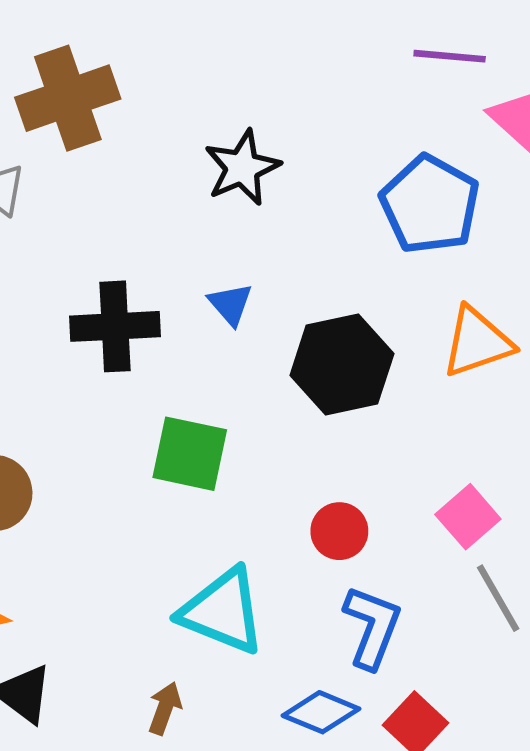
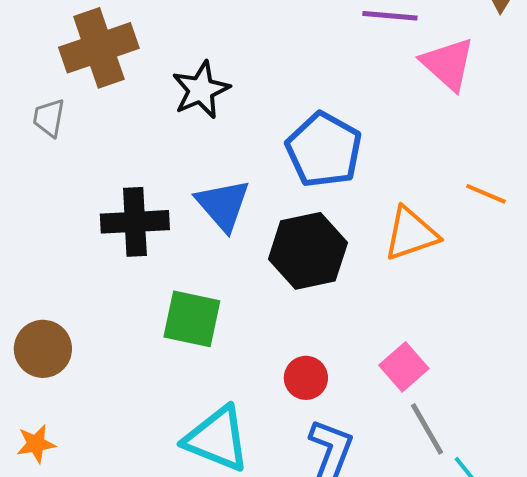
black star: (242, 168) -> (201, 90), moved
blue pentagon: (430, 204) -> (324, 150), moved
blue triangle: (230, 304) -> (223, 205), size x1.6

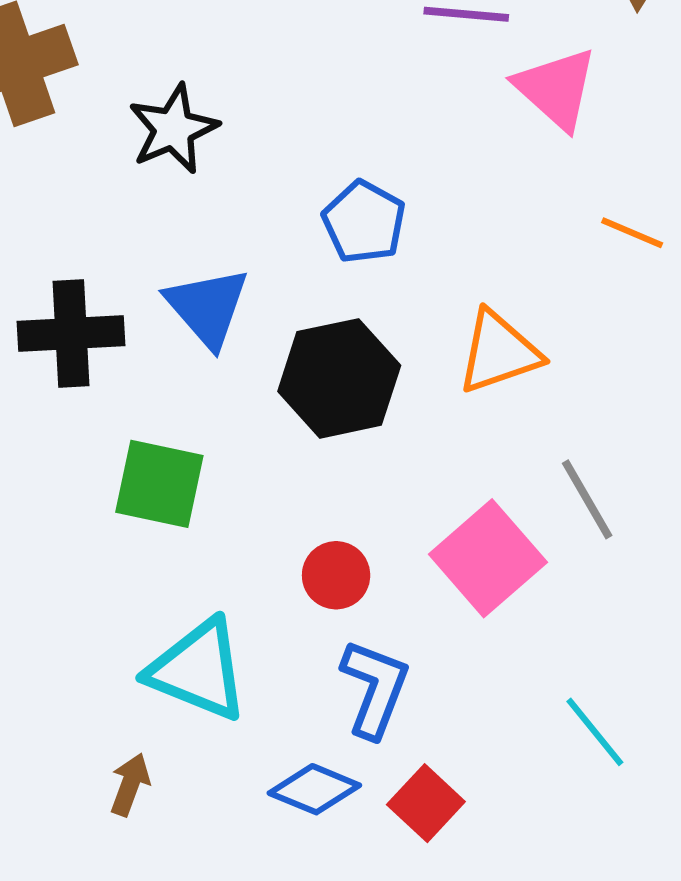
blue pentagon: (324, 150) -> (364, 222), size x0.7
orange line: (486, 194) -> (632, 233), moved
pink square: (404, 367) -> (488, 558), size x1.5
gray line: (427, 429) -> (587, 499), moved

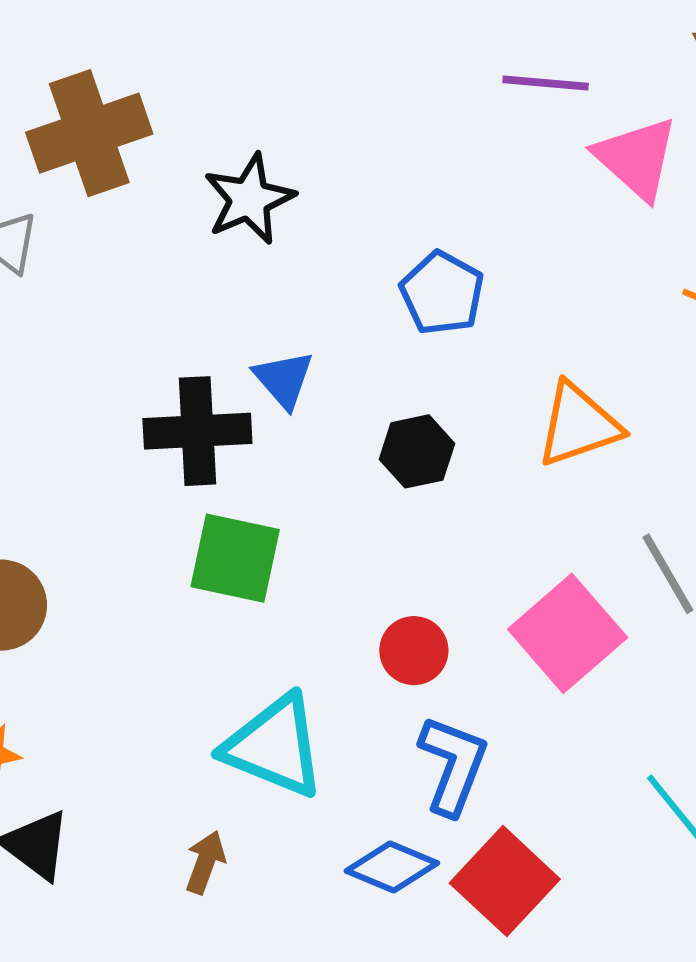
blue triangle: (207, 307) -> (284, 379), size x0.7
black cross: (71, 334) -> (197, 431), moved
black hexagon: (339, 378) -> (417, 451), size x0.6
red square: (426, 803) -> (505, 881), size x1.4

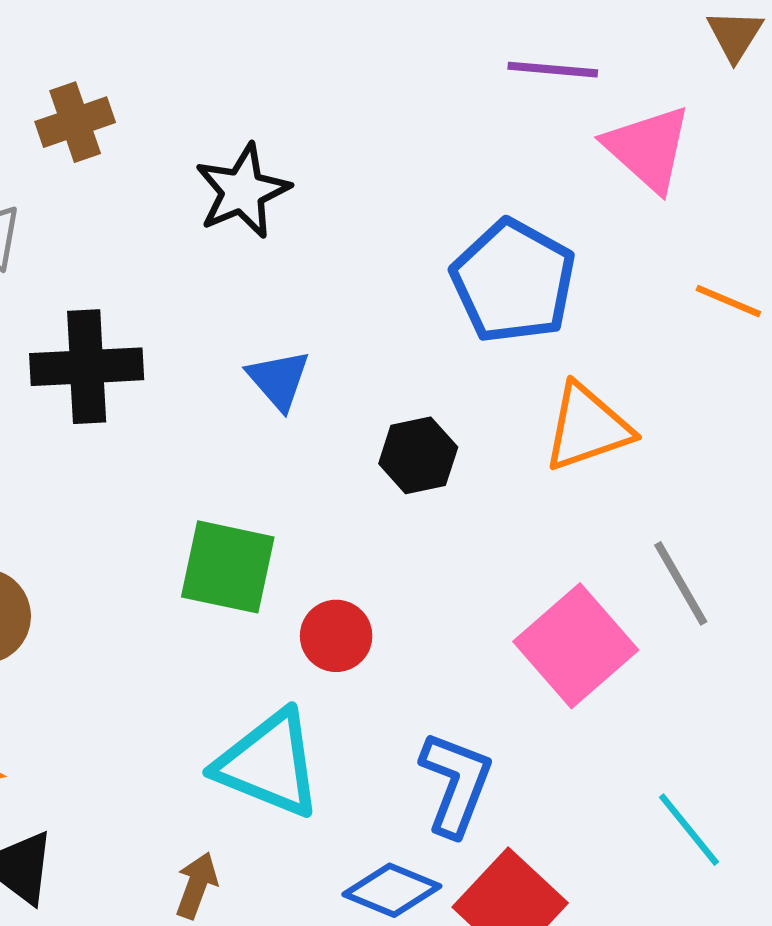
brown cross: (89, 133) -> (75, 122), size x0.6
blue pentagon: (442, 293) -> (513, 281), moved, size x1.4
black cross: (197, 431) -> (87, 367), moved
red circle: (414, 651) -> (336, 636), moved

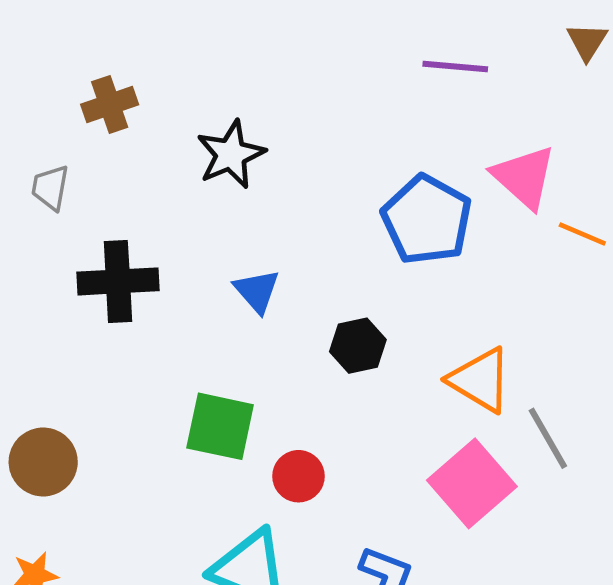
pink triangle: (648, 148) -> (524, 177), moved
orange triangle: (587, 427) -> (480, 380), moved, turned 50

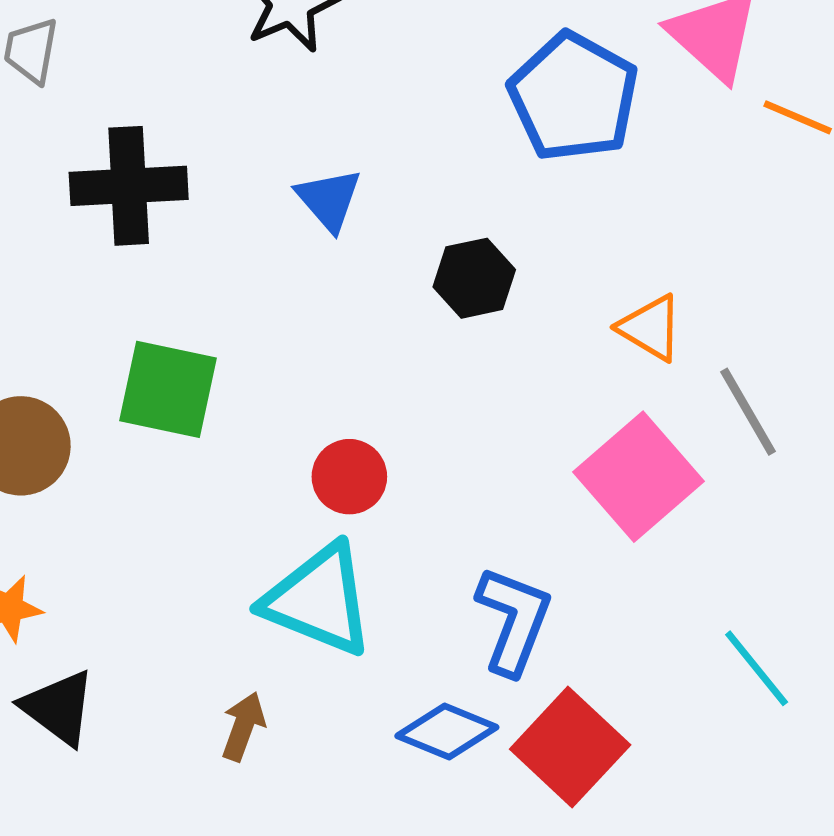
orange triangle: (480, 380) -> (650, 328), size x0.7
green square: (220, 426) -> (168, 389), moved
red circle: (298, 476) -> (349, 477), moved

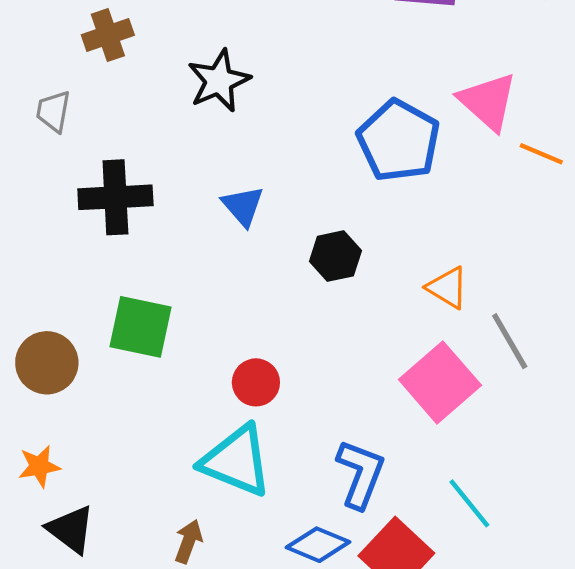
cyan line: (757, 668) -> (469, 503), moved

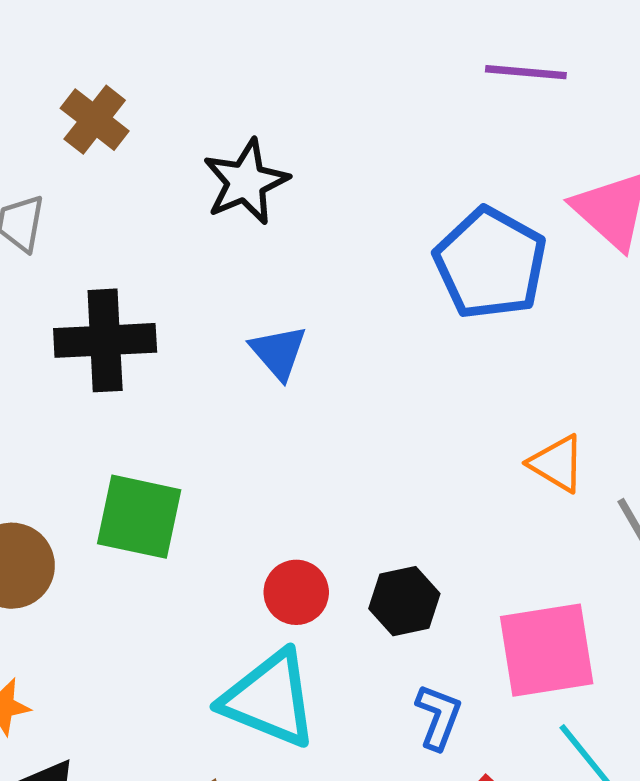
brown cross: (108, 35) -> (95, 120), turned -33
black hexagon: (335, 256) -> (404, 601), moved
pink square: (440, 382) -> (547, 650), moved, turned 32
blue L-shape: (360, 474) -> (438, 717), size x0.7

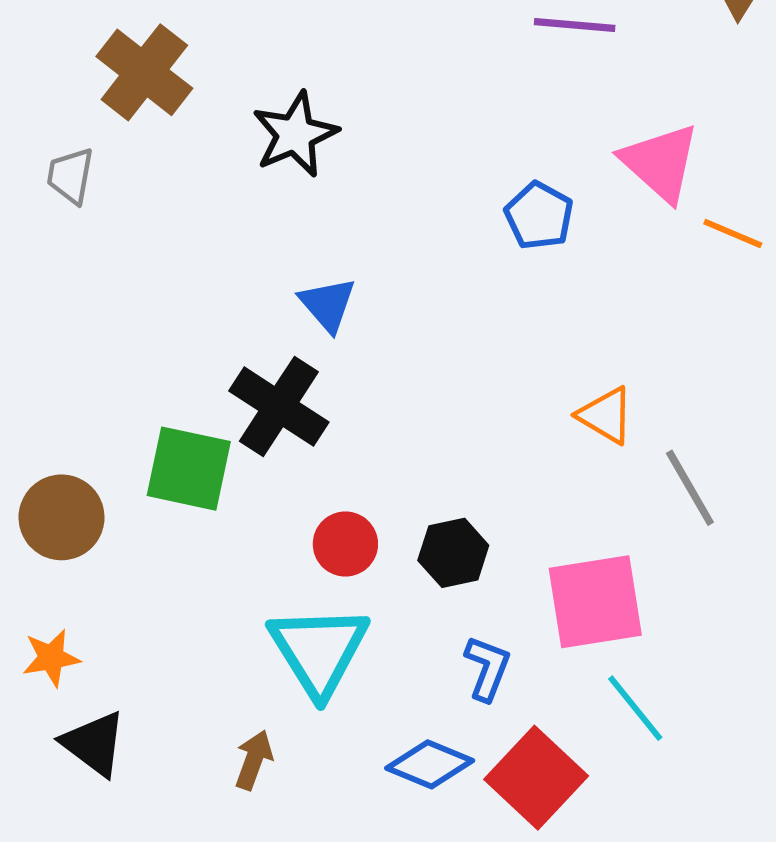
brown cross: (95, 120) -> (144, 72), size x1.4
blue pentagon: (490, 263) -> (539, 216), size x0.6
black cross: (105, 340) -> (279, 406), moved, turned 36
cyan triangle: (270, 699) -> (319, 650), turned 36

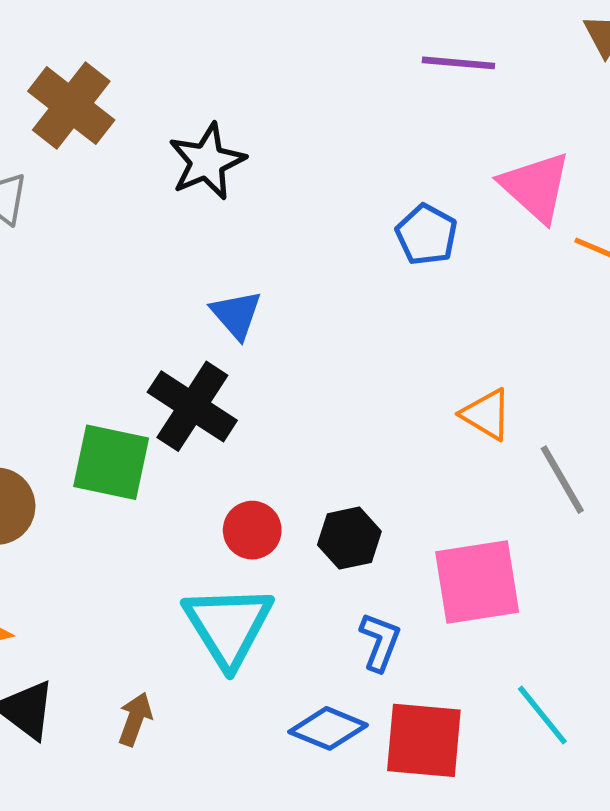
cyan line: (635, 708) -> (542, 715), moved
brown arrow: (254, 760) -> (135, 719), moved
red square: (536, 778) -> (424, 740), turned -38

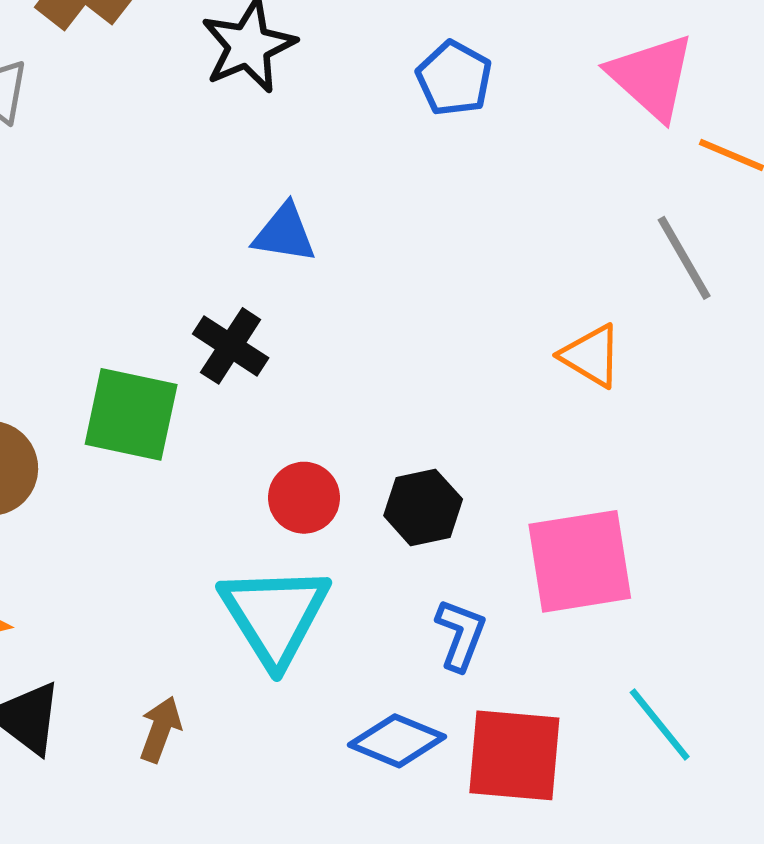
blue pentagon: (427, 235) -> (454, 78), moved
blue triangle: (236, 315) -> (284, 233), turned -40
black cross: (192, 406) -> (231, 346), size x0.7
gray line: (562, 480) -> (684, 258), moved

